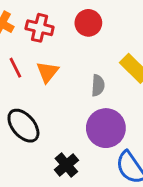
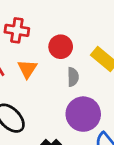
red circle: (88, 23) -> (61, 47), moved

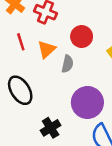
gray semicircle: (73, 77) -> (67, 64), moved

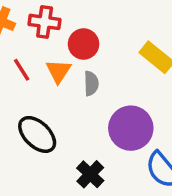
red circle: (82, 37) -> (84, 44), moved

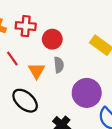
orange triangle: (58, 71) -> (37, 71), moved

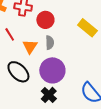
purple circle: (87, 93) -> (52, 70), moved

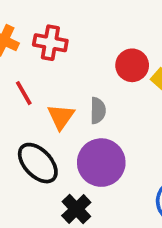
red circle: (45, 20) -> (132, 65), moved
black cross: (49, 95) -> (76, 209), moved

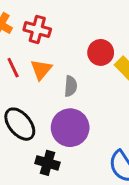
orange triangle: (61, 117) -> (41, 70), moved
black cross: (76, 209) -> (47, 163), turned -35

